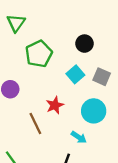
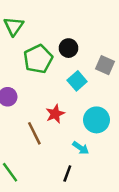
black circle: (84, 44) -> (68, 48), moved
gray square: (102, 77) -> (105, 65), moved

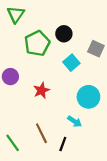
red star: (55, 114) -> (41, 90), moved
brown line: (34, 133) -> (41, 133), moved

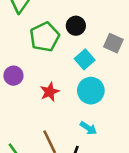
cyan circle: (88, 97) -> (91, 91), moved

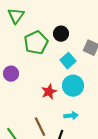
red star: (50, 92) -> (49, 92), moved
cyan arrow: (88, 128) -> (71, 116), turned -40

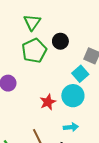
green triangle: (16, 16) -> (32, 22), moved
cyan square: (68, 61) -> (80, 74), moved

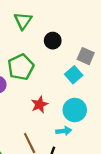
green pentagon: (34, 51) -> (21, 67), moved
cyan circle: (73, 96) -> (75, 110), moved

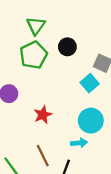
green pentagon: (21, 67) -> (33, 55), moved
red star: (39, 104) -> (43, 115), moved

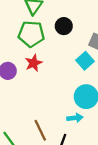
green pentagon: (33, 55) -> (31, 34), turned 30
red star: (43, 115) -> (34, 63), moved

